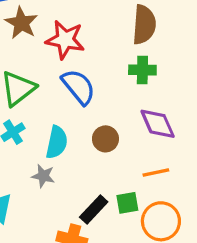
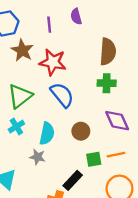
green square: (127, 203) -> (94, 159), moved

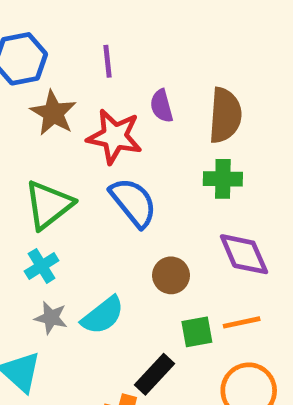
purple semicircle: (76, 16) -> (162, 106), moved
cyan semicircle: (47, 134) -> (103, 315), moved, turned 40
gray star: (38, 157) -> (51, 318), moved

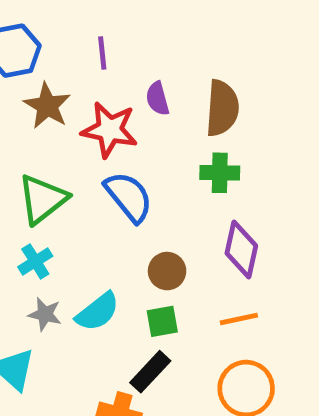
purple diamond: (244, 254) -> (241, 249), turned 36
green square: (197, 332) -> (162, 321), moved

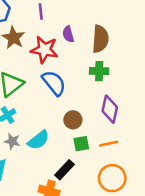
green square: (162, 321) -> (81, 144), moved

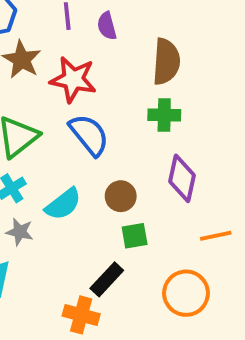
purple semicircle: (68, 34) -> (107, 26), moved
cyan semicircle: (38, 140) -> (63, 204), moved
orange line: (109, 144) -> (216, 236), moved

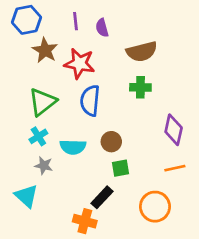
brown semicircle: (166, 62) -> (142, 52), turned 72
blue semicircle: (89, 135) -> (90, 101), turned -136
purple diamond: (182, 178) -> (174, 130), moved
cyan semicircle: (63, 204) -> (73, 147), turned 40

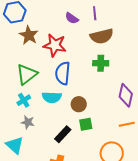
purple line: (76, 21) -> (95, 13), moved
purple semicircle: (102, 28) -> (72, 18), turned -40
cyan semicircle: (73, 147) -> (52, 97), moved
black rectangle: (102, 197) -> (63, 134), moved

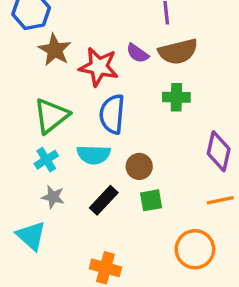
purple semicircle: (72, 18) -> (138, 53), moved
black rectangle: (63, 134) -> (104, 200), moved

